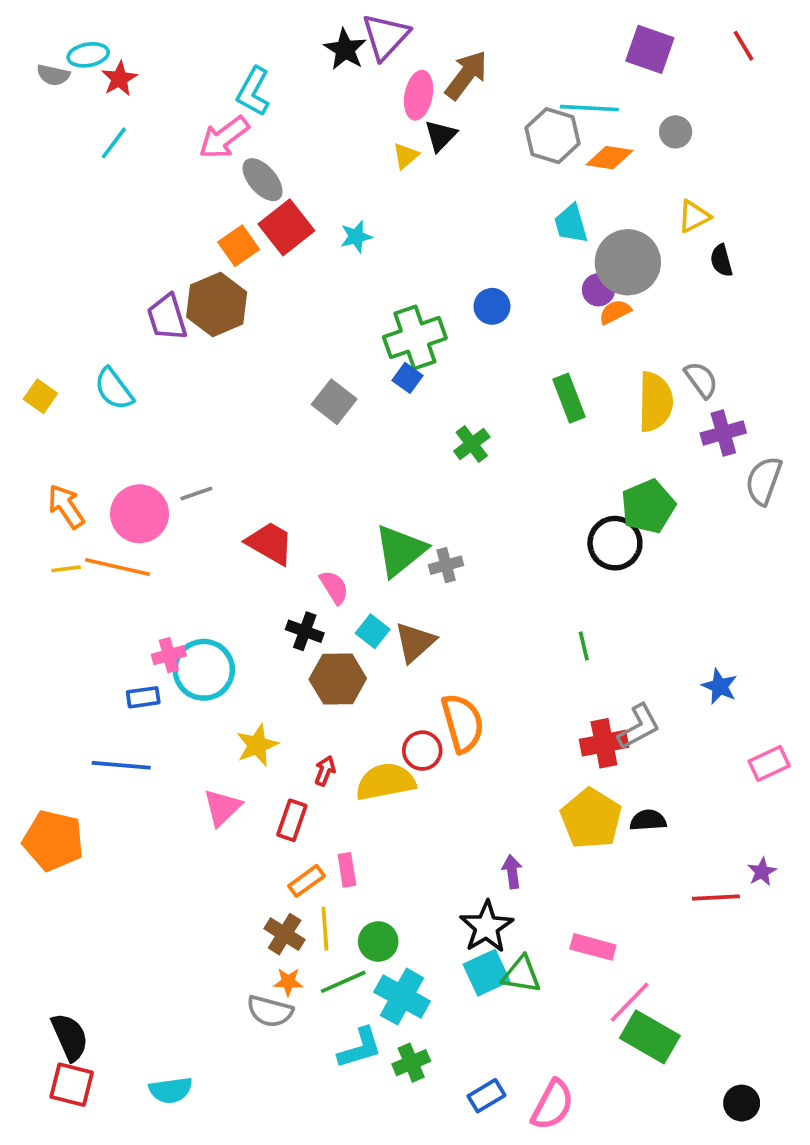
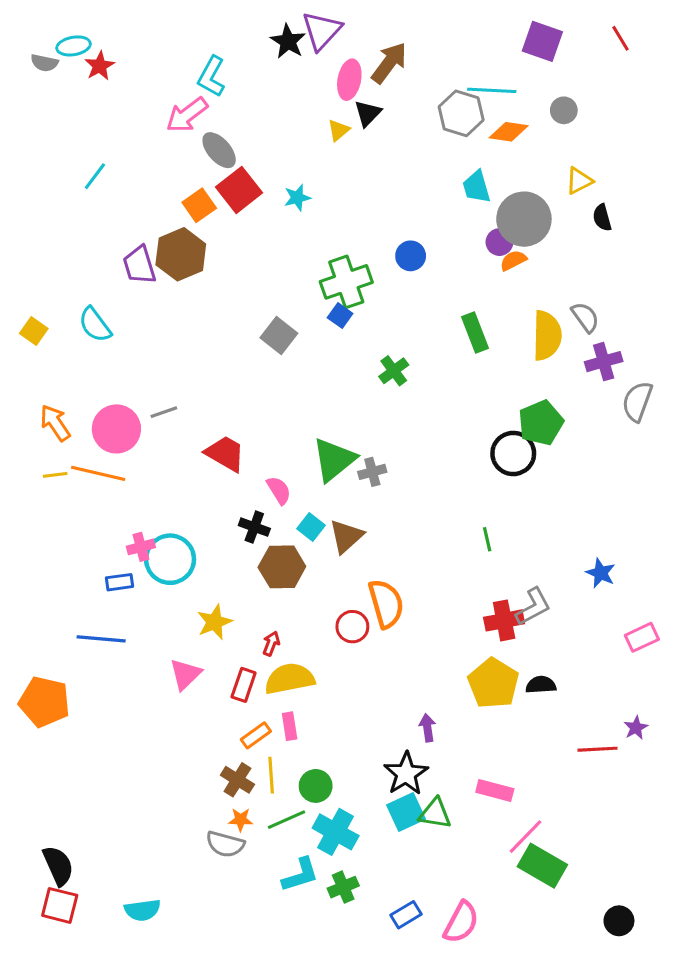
cyan line: (114, 143) -> (95, 176), moved
yellow semicircle: (386, 782) -> (290, 679), moved

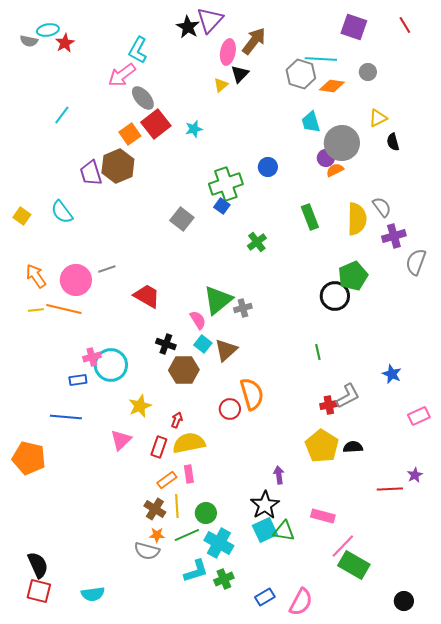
pink semicircle: (279, 490) -> (198, 320), moved
red cross: (504, 620) -> (329, 405), size x0.7

